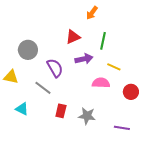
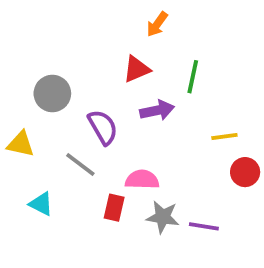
orange arrow: (92, 13) -> (157, 24), moved
yellow line: (114, 67) -> (224, 137), moved, turned -32
pink semicircle: (101, 83) -> (142, 180), moved
purple line: (122, 128) -> (204, 226), moved

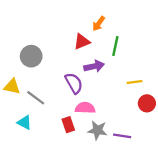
orange arrow: (157, 24) -> (99, 24), moved
purple semicircle: (103, 127) -> (74, 83), moved
gray line: (80, 165) -> (36, 98), moved
red rectangle: (114, 208) -> (68, 125), turned -32

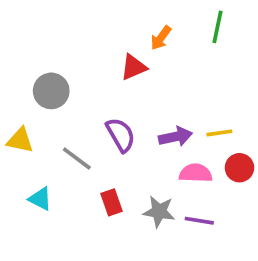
green line: (115, 46) -> (218, 27), moved
purple arrow: (94, 66) -> (175, 137), moved
gray line: (36, 98) -> (77, 159), moved
pink semicircle: (85, 108) -> (196, 173), moved

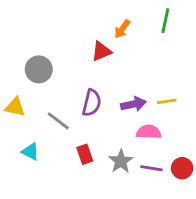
purple semicircle: (121, 135) -> (92, 103), turned 44
red circle: (239, 168) -> (182, 168), moved
gray star: (159, 212) -> (121, 161), turned 30

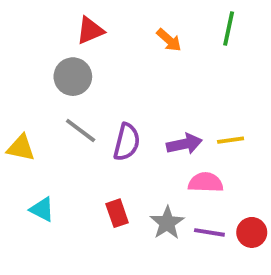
orange arrow: (122, 29) -> (169, 40), turned -84
red triangle: (101, 51) -> (90, 30), moved
gray circle: (39, 69) -> (73, 77), moved
gray line: (58, 121) -> (81, 130), moved

